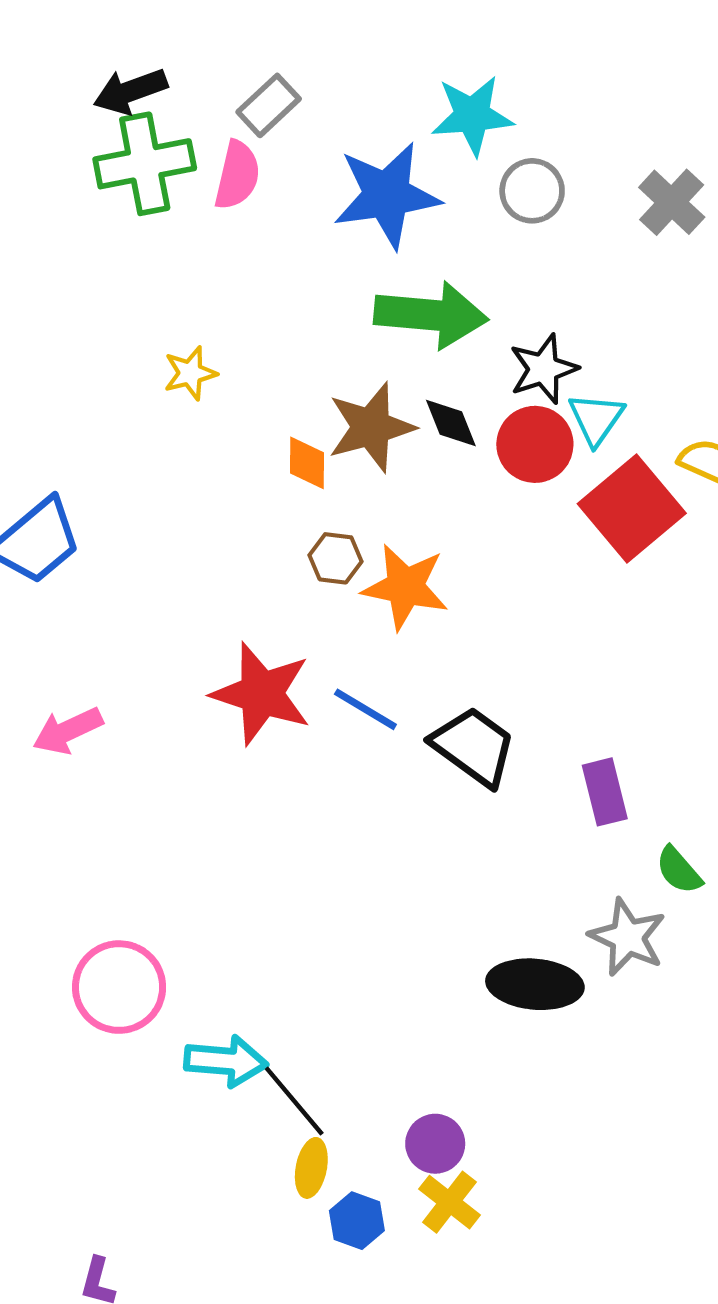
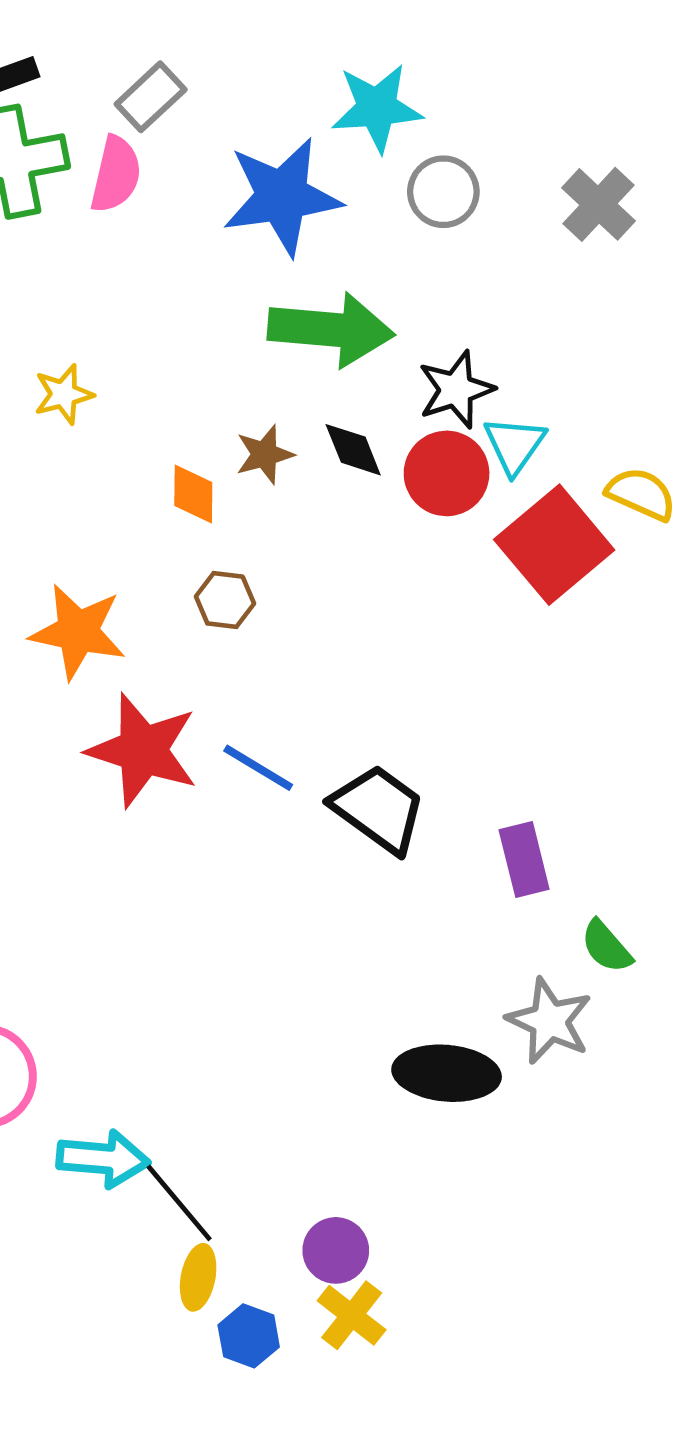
brown star: (371, 427) -> (265, 454), size x0.6
orange star: (405, 587) -> (78, 632), moved

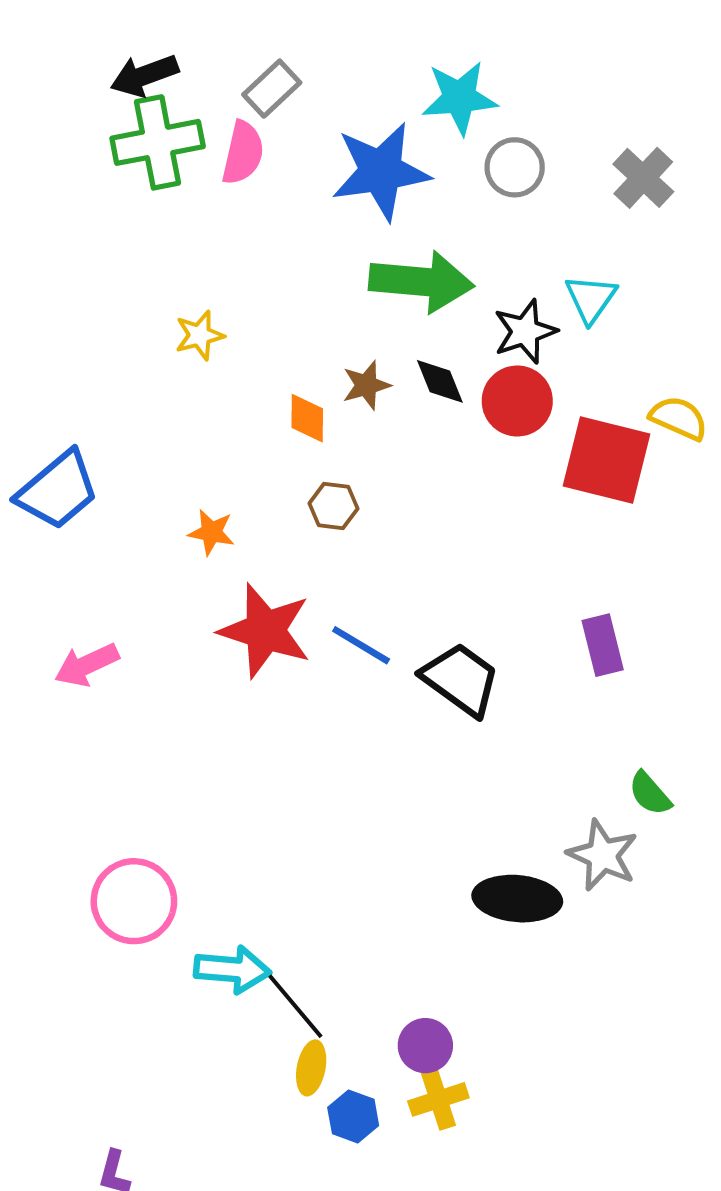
cyan triangle: (515, 445) -> (591, 299), moved
red square: (554, 545) -> (607, 460), turned -36
orange star: (78, 632) -> (211, 532), size x0.6
purple rectangle: (524, 860) -> (603, 645), moved
yellow cross: (352, 1315) -> (438, 1099), turned 34

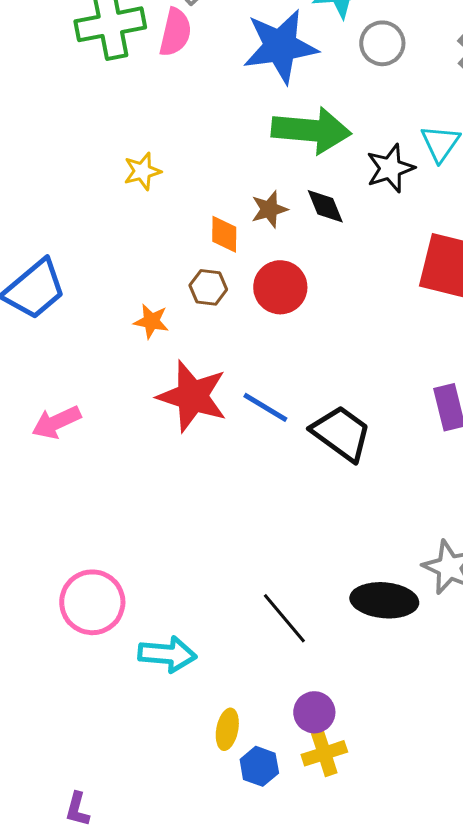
red circle: (517, 401) -> (280, 287), moved
brown hexagon: (333, 506) -> (208, 287), moved
black line: (295, 1006) -> (284, 618), moved

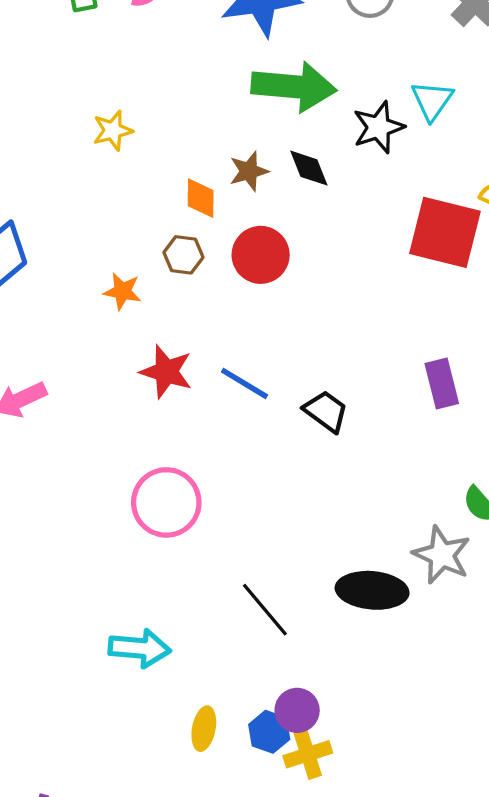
red star: (192, 396) -> (166, 372), size x0.7
black trapezoid: (341, 433) -> (326, 411), size x0.7
pink circle: (92, 602) -> (166, 502), moved
blue hexagon: (259, 766) -> (269, 732), moved

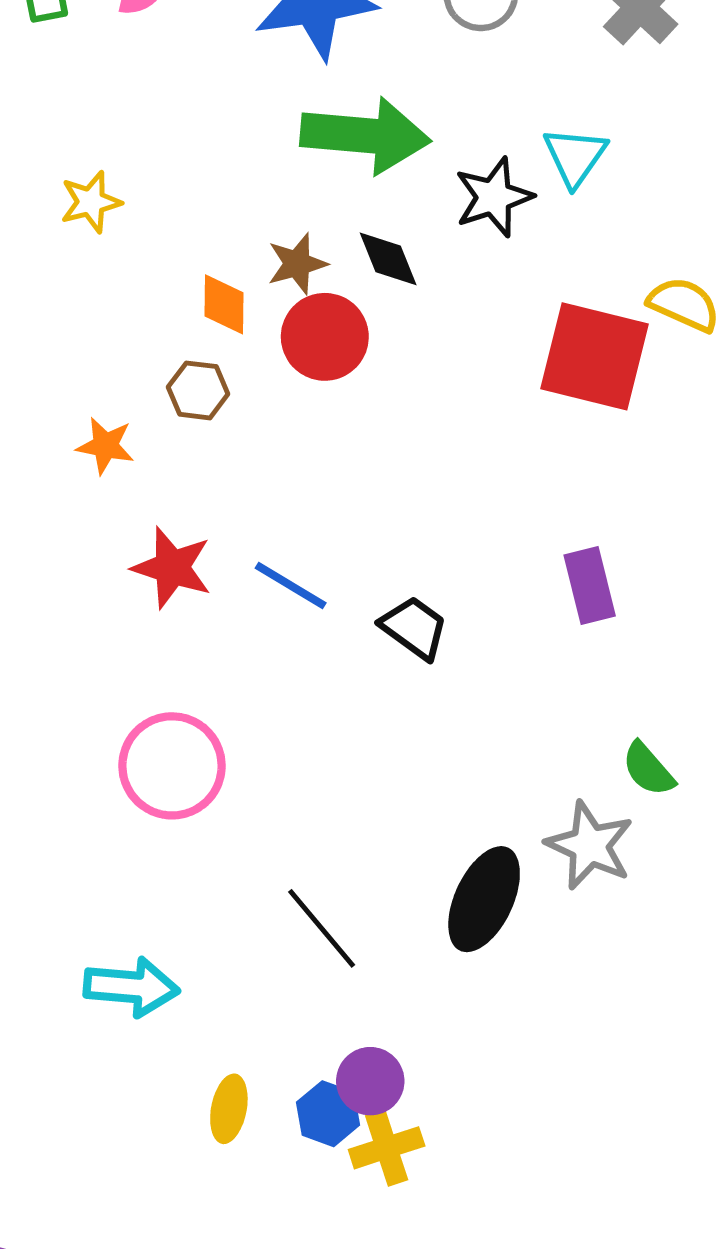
red circle: (261, 255) -> (325, 337), moved
black ellipse: (372, 590) -> (484, 899), turned -70

